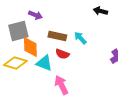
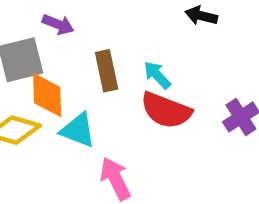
brown rectangle: (57, 36) -> (107, 71), turned 66
red semicircle: (62, 54) -> (166, 110), moved, size x1.6

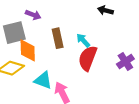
red semicircle: (166, 110) -> (88, 58), turned 90
cyan triangle: (78, 130) -> (43, 80), moved

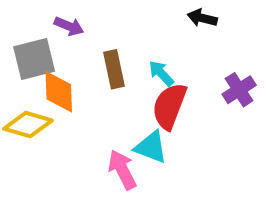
purple cross: (125, 61) -> (239, 90), moved
cyan triangle: (43, 80) -> (151, 147), moved

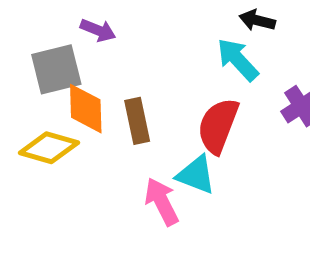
brown rectangle: (114, 69) -> (137, 121), moved
cyan arrow: (161, 73) -> (238, 60), moved, size x1.4

